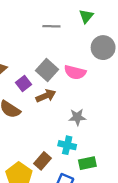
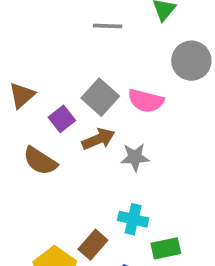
gray star: (77, 117) -> (135, 157), moved

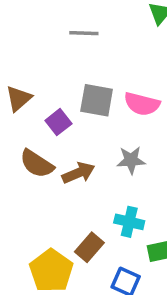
gray line: (108, 26) -> (84, 33), moved
gray square: (100, 97) -> (97, 100), turned -32
brown arrow: (98, 139) -> (78, 173), moved

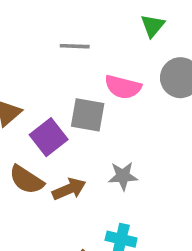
pink semicircle: (142, 104) -> (123, 87), moved
purple square: (58, 122) -> (49, 137), size x1.4

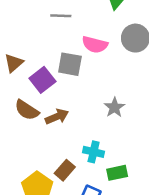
gray star: (123, 176) -> (114, 107), moved, turned -30

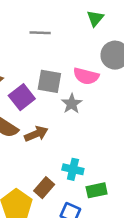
pink semicircle: (95, 45) -> (86, 76), moved
gray star: (114, 107) -> (72, 104), moved

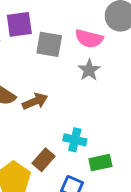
purple square: (22, 97) -> (19, 24), moved, turned 30
gray star: (72, 104) -> (89, 70), moved

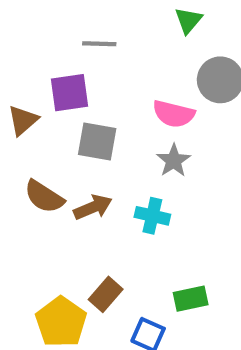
gray square: (49, 44) -> (97, 141), moved
cyan cross: (75, 140) -> (152, 216), moved

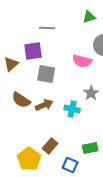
green triangle: (188, 20) -> (89, 17), turned 32
gray star: (174, 161) -> (91, 93), moved

